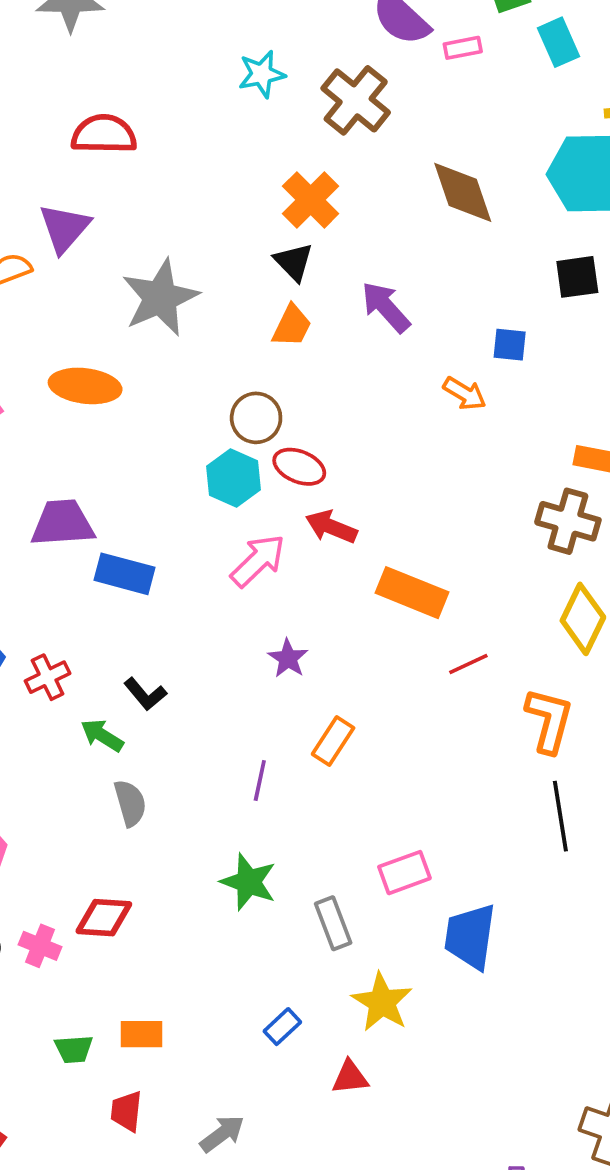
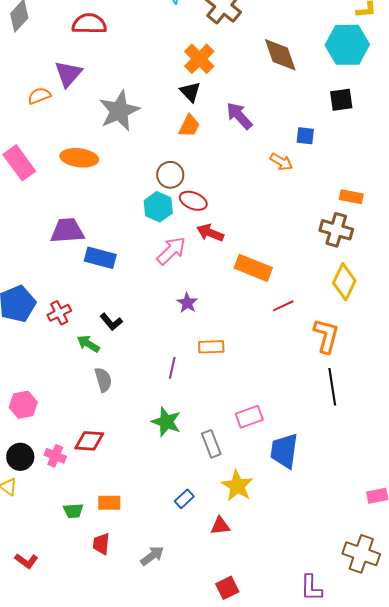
orange rectangle: (333, 741) -> (211, 347), turned 55

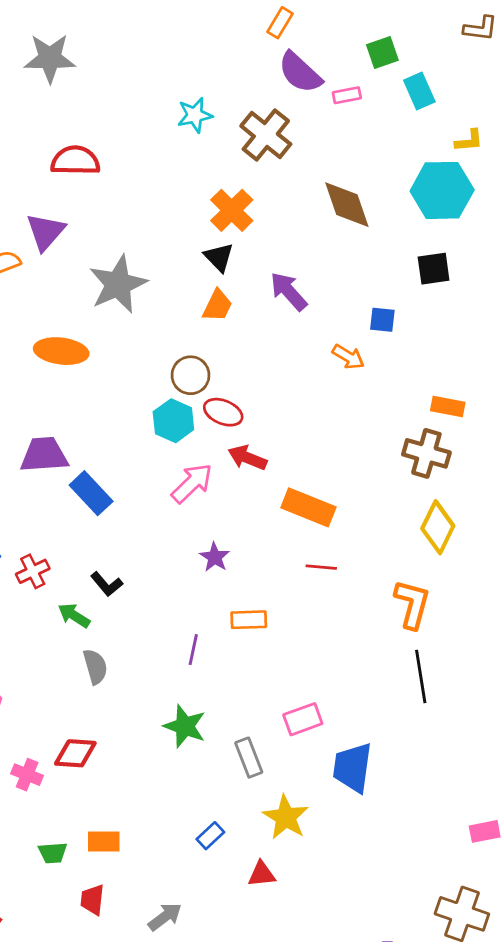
blue rectangle: (100, 258) -> (91, 493), turned 32
red line: (283, 306) -> (321, 567), moved, turned 30

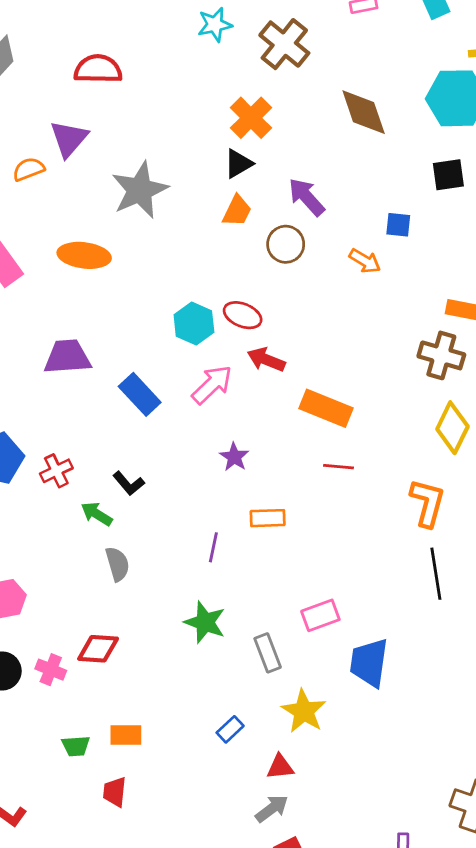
black triangle: (219, 257) -> (238, 164), turned 44
brown circle: (190, 375) -> (286, 244), moved
blue rectangle: (91, 493) -> (140, 394), moved
gray arrow: (165, 917) -> (272, 809), moved

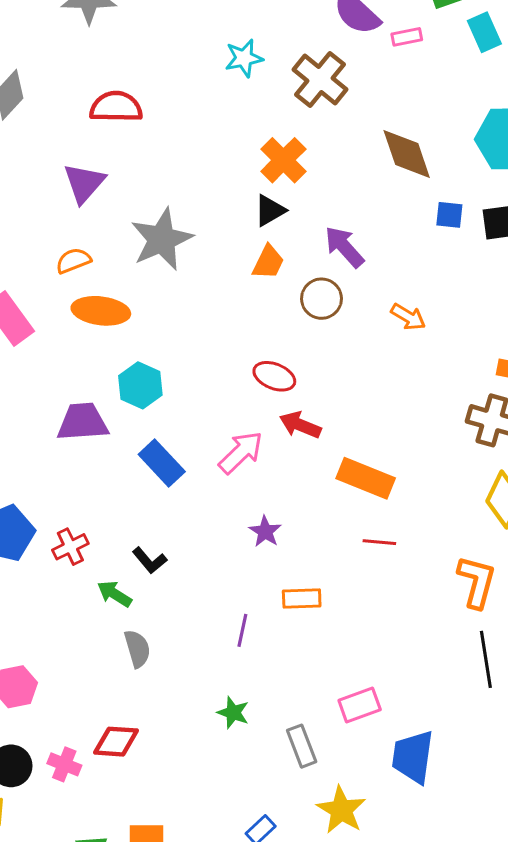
orange semicircle: (29, 169) -> (73, 261), moved
blue square: (398, 225) -> (449, 215), moved
cyan hexagon: (194, 323) -> (140, 385), moved
green star: (205, 622) -> (233, 713), size x0.7

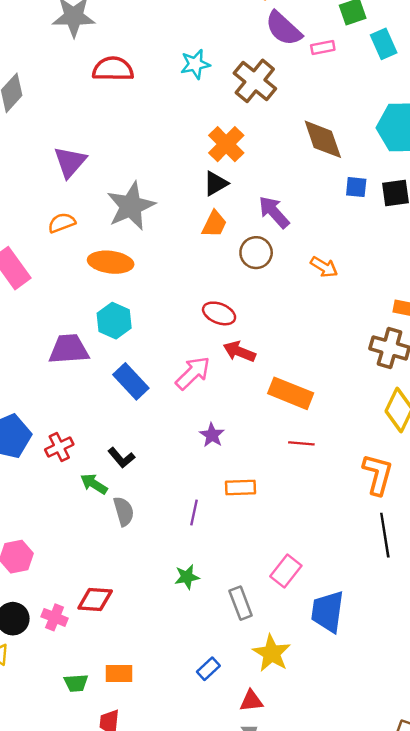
red semicircle: (116, 107) -> (113, 69), moved
orange ellipse: (101, 311) -> (111, 262), moved
gray semicircle: (137, 649) -> (124, 511), moved
pink rectangle: (360, 705) -> (286, 571), turned -32
green star: (233, 713) -> (187, 577), turned -30

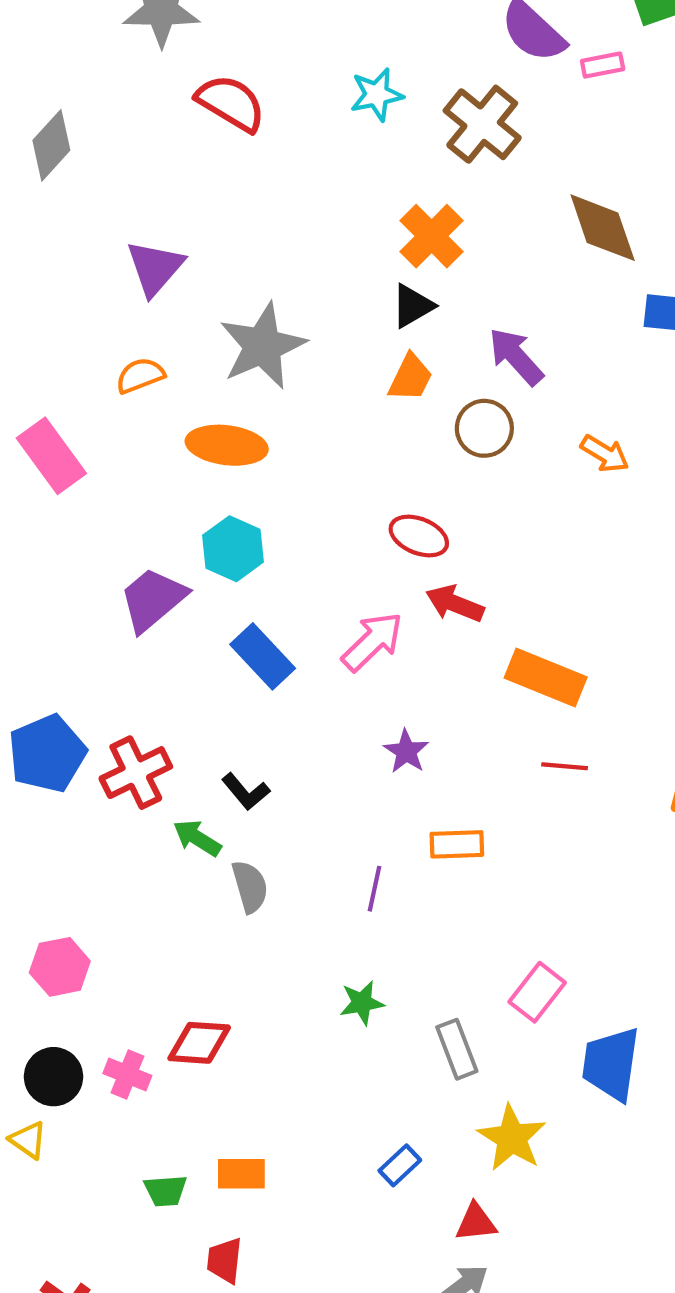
red semicircle: (113, 69) -> (231, 103), turned 30
purple trapezoid: (69, 349) -> (153, 599), turned -36
red cross: (59, 447) -> (136, 773), size x1.4

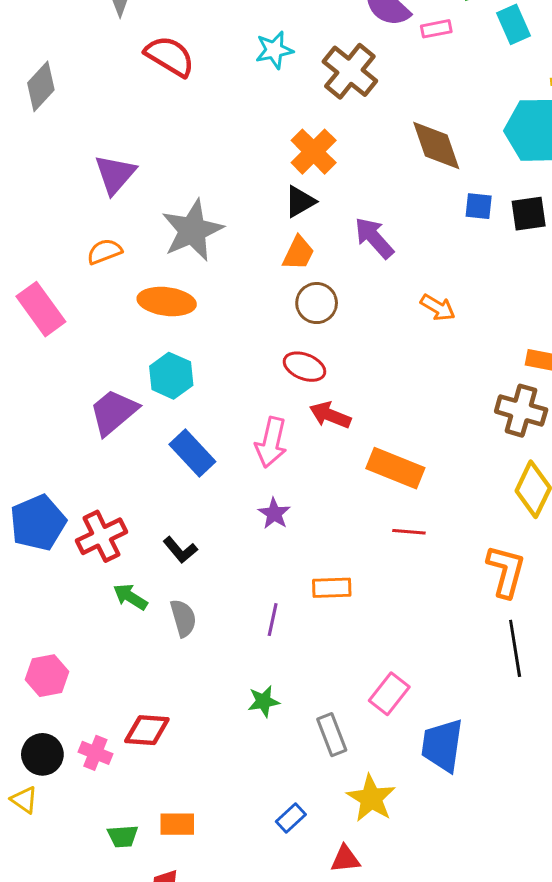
brown circle: (484, 428) -> (317, 303), moved
pink arrow: (372, 642) -> (271, 442), turned 147
purple star: (406, 751) -> (274, 514), moved
green arrow: (197, 838) -> (130, 597), moved

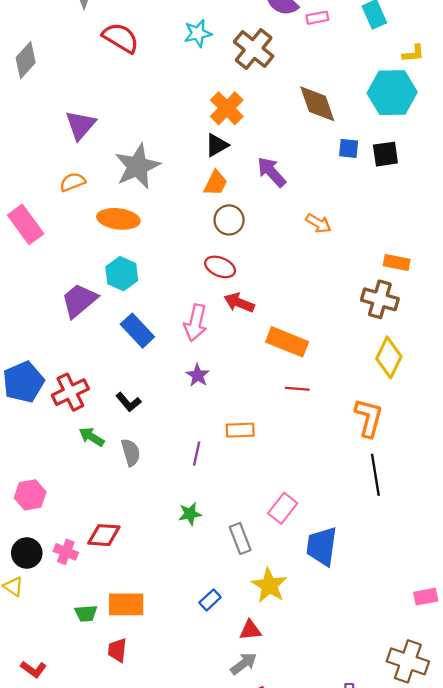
orange rectangle: (177, 824) -> (126, 604), size x1.4

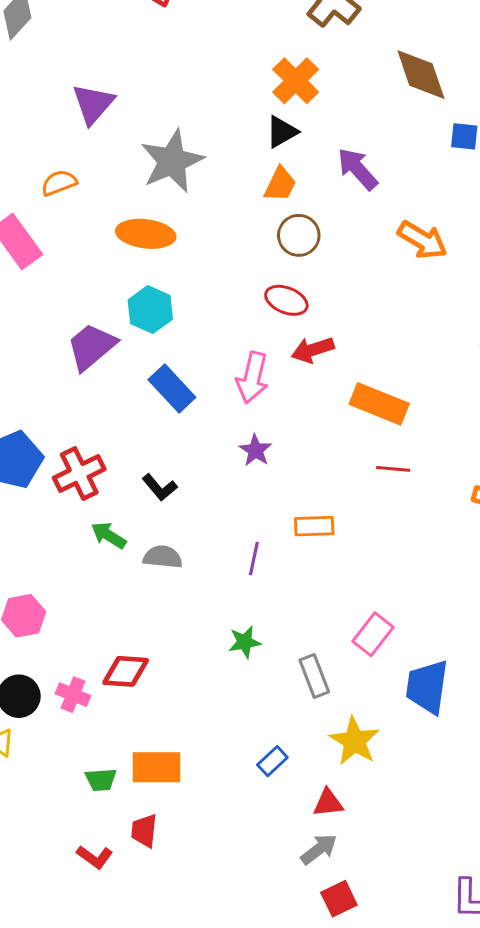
orange semicircle: (73, 182) -> (59, 183), moved
orange arrow: (318, 223) -> (422, 240), size x1.4
red arrow: (239, 303) -> (313, 350), turned -40
gray semicircle: (131, 452) -> (163, 557), turned -68
red L-shape: (33, 669) -> (95, 857), moved

